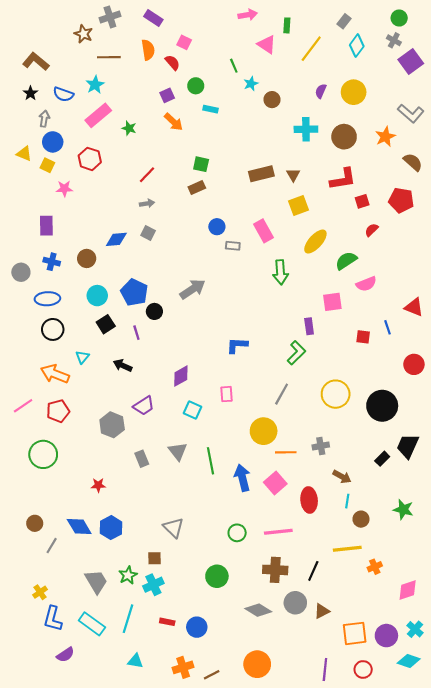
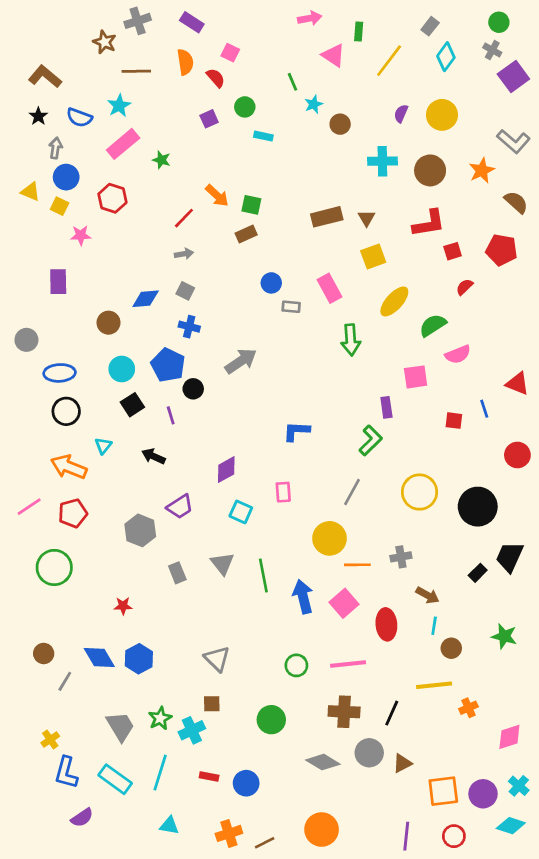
orange arrow: (173, 122) -> (217, 196), moved
blue cross: (52, 262) -> (189, 327), moved
brown square: (154, 558) -> (212, 704), moved

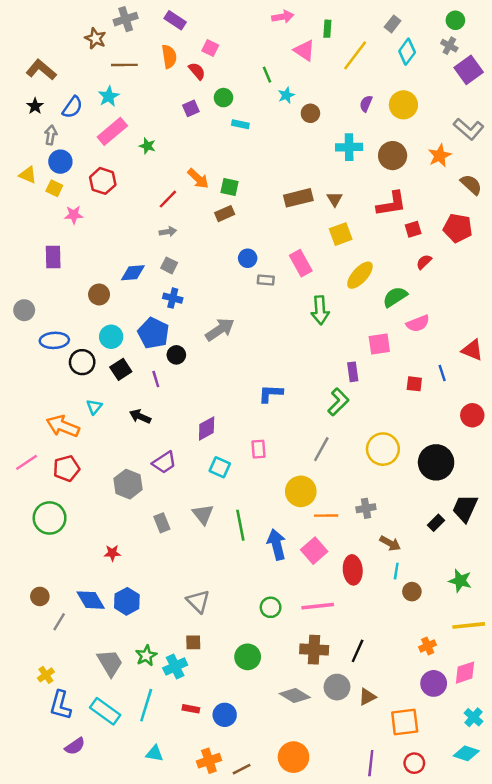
blue semicircle: (79, 118) -> (72, 107), turned -75
black circle: (66, 411) -> (82, 362), moved
yellow line: (434, 685) -> (469, 625), moved
purple circle: (483, 794) -> (434, 683), moved

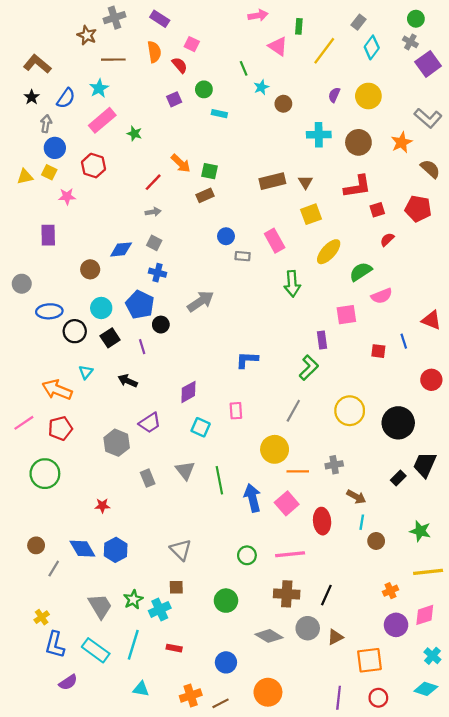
yellow triangle: (28, 175) -> (25, 177), moved, turned -35
blue circle: (225, 715) -> (226, 662), moved

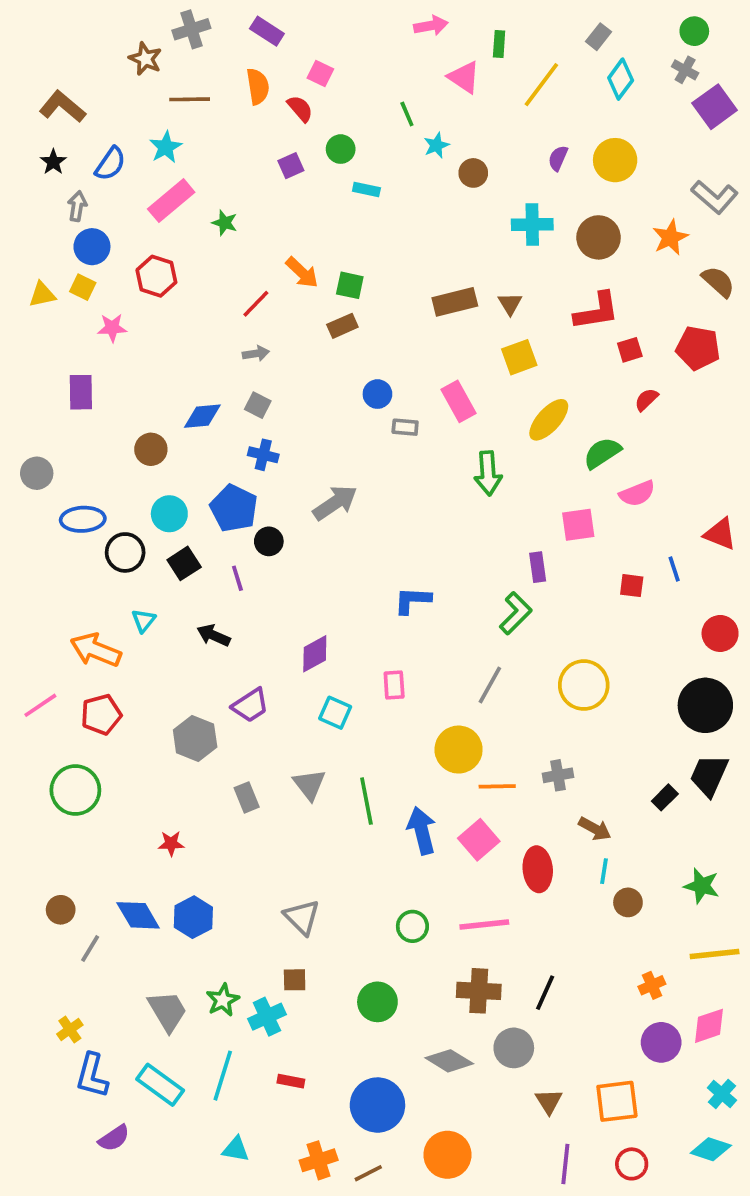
black circle: (398, 423) -> (705, 705), moved
brown triangle: (335, 637) -> (549, 1101), moved, turned -35
blue circle: (226, 662) -> (377, 1105), size x1.5

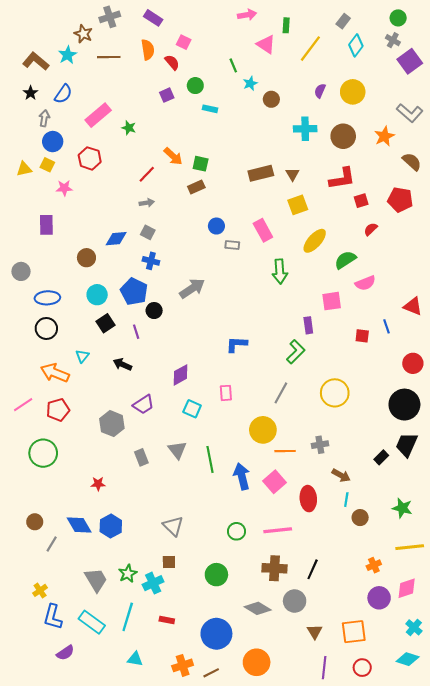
cyan star: (166, 147) -> (67, 55), moved
black circle: (125, 552) -> (46, 328), moved

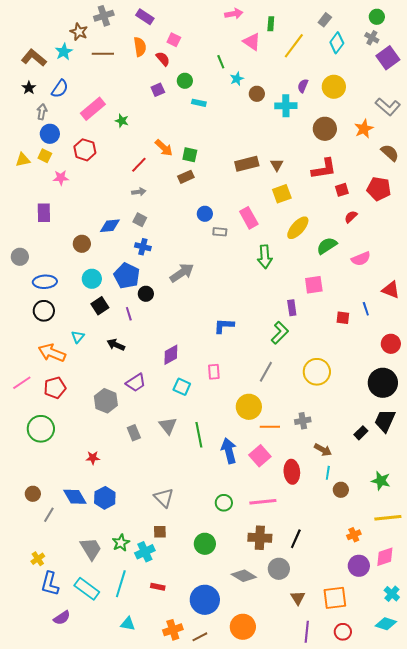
cyan cross: (305, 129) -> (286, 106), moved
pink semicircle: (365, 283) -> (361, 259), moved

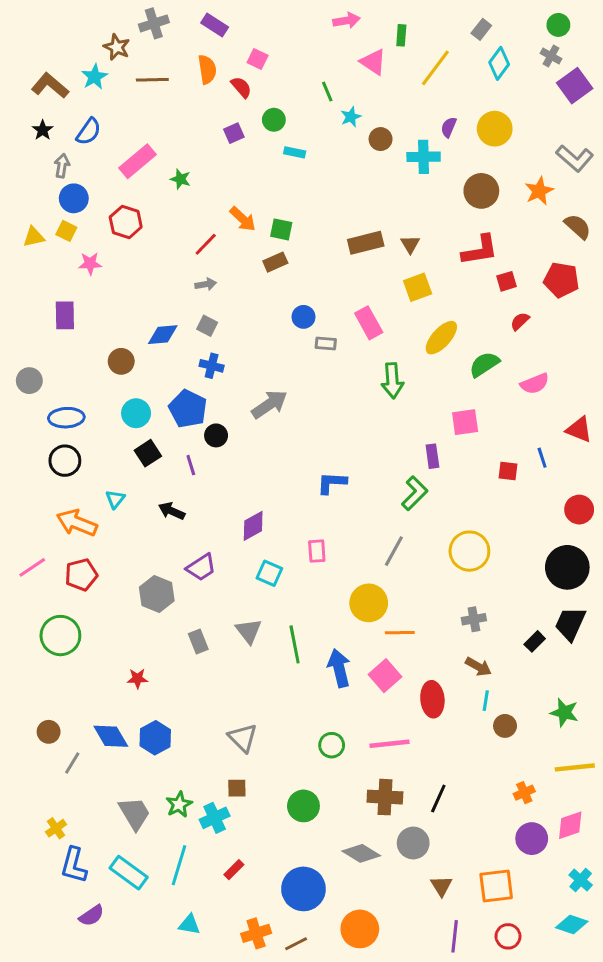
gray cross: (303, 421) -> (474, 619), moved
red rectangle: (158, 587) -> (234, 870), turned -56

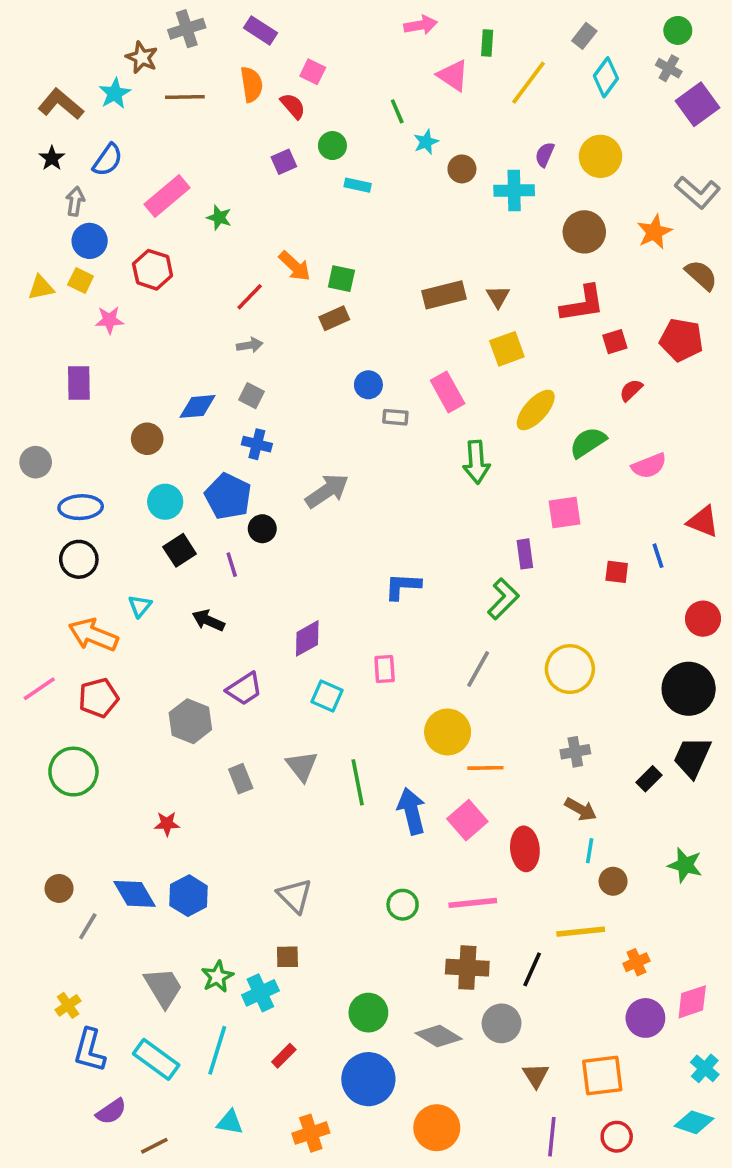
yellow line: (575, 767) -> (581, 932), moved
green circle: (303, 806) -> (368, 1013), moved
brown line: (296, 944) -> (154, 1146), moved

